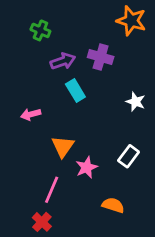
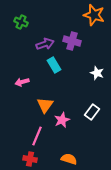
green cross: (40, 30) -> (21, 22), moved
orange semicircle: (113, 205) -> (69, 159), moved
red cross: (42, 222) -> (30, 159), turned -32

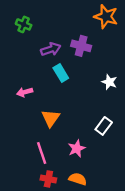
pink star: (62, 120) -> (77, 149), moved
pink line: (37, 136) -> (42, 153), turned -42
red cross: (30, 159) -> (48, 179), moved

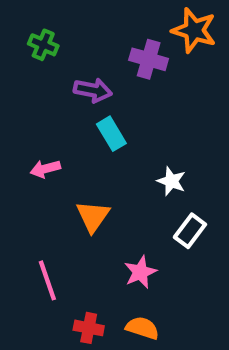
purple cross: (81, 46) -> (149, 59), moved
purple arrow: (51, 49) -> (93, 90), turned 30
white star: (109, 82) -> (171, 181), moved
pink line: (42, 153) -> (47, 280), moved

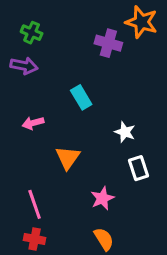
purple arrow: (93, 90) -> (24, 66), moved
white rectangle: (190, 231) -> (138, 168), turned -55
red cross: (89, 328) -> (35, 239), moved
orange semicircle: (142, 328) -> (104, 239), turned 40

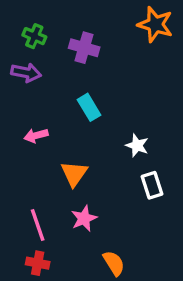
purple cross: (108, 43) -> (84, 48), moved
pink star: (102, 198) -> (84, 218), moved

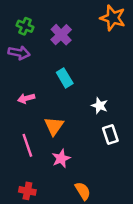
purple cross: (84, 48) -> (61, 35), turned 30
pink line: (38, 225) -> (27, 145), moved

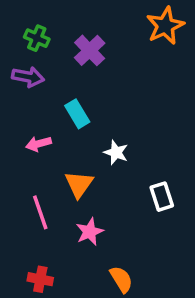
orange star: (113, 18) -> (165, 26), turned 30
cyan rectangle: (65, 78) -> (77, 114), moved
white star: (100, 106) -> (116, 153), moved

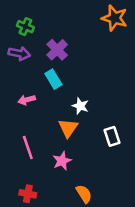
orange star: (165, 26) -> (114, 18), turned -30
purple cross: (90, 50) -> (57, 50), moved
orange triangle: (79, 184) -> (68, 128), moved

